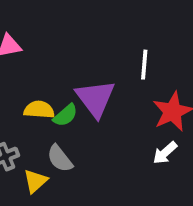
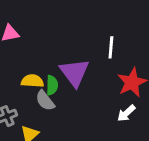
green semicircle: (65, 115) -> (52, 85), turned -48
gray semicircle: (60, 159) -> (45, 101), moved

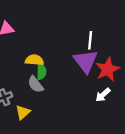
purple triangle: (74, 73) -> (85, 61), moved
yellow semicircle: (32, 81) -> (34, 60), moved

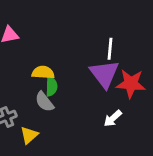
red star: (108, 69) -> (131, 84), turned 30
white arrow: (103, 95) -> (113, 118), moved

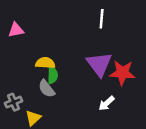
white line: (110, 49) -> (102, 19), moved

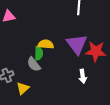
yellow semicircle: (45, 63) -> (46, 44), moved
white arrow: (107, 103) -> (83, 76), turned -56

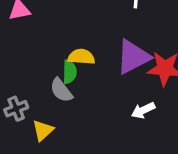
purple triangle: (77, 44) -> (133, 57), turned 40
white arrow: (83, 76) -> (143, 110), turned 72

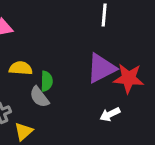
yellow semicircle: (81, 57) -> (21, 68), moved

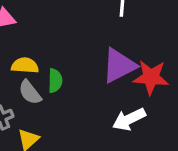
gray semicircle: (39, 97) -> (30, 92), moved
white arrow: (110, 114) -> (129, 119), size x1.4

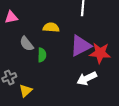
yellow semicircle: (25, 65) -> (51, 27), moved
gray semicircle: (30, 92) -> (27, 44), moved

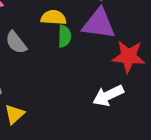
purple triangle: (81, 46) -> (99, 24), moved, turned 35
green semicircle: (42, 55) -> (64, 36), moved

